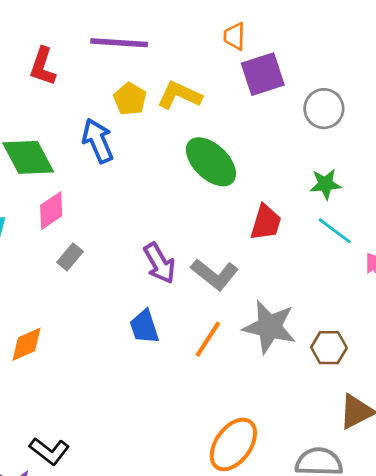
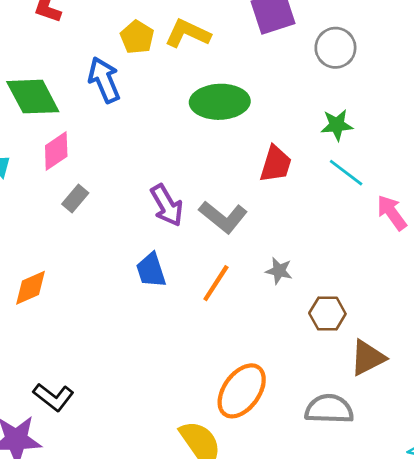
green ellipse: (211, 162) -> (220, 102), turned -46
gray star: (269, 327) -> (279, 271), size x0.5
brown hexagon: (329, 348) -> (327, 314), moved

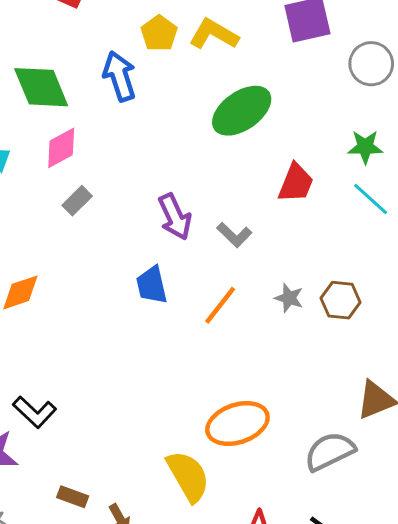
green ellipse: (220, 102) -> (242, 111), turned -38
gray L-shape: (223, 217) -> (234, 235), size x0.7
brown hexagon: (327, 314) -> (341, 300), moved
orange ellipse: (242, 391) -> (237, 423), turned 30
gray semicircle: (329, 409) -> (330, 451), turned -33

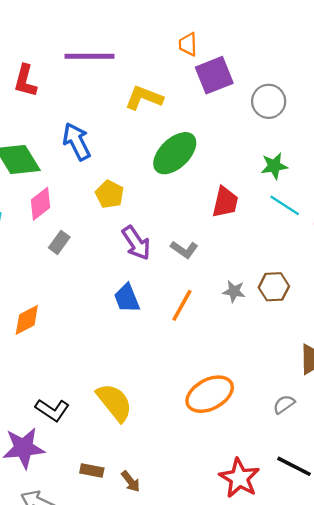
yellow pentagon: (159, 33) -> (110, 194), moved
gray semicircle: (330, 451) -> (284, 404), size x0.6
yellow semicircle: (188, 476) -> (114, 402), moved

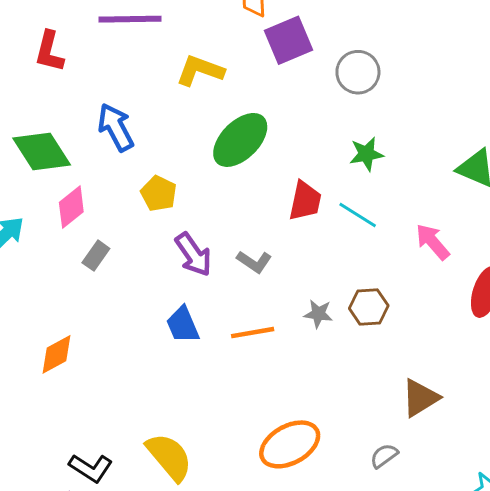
cyan line: (285, 205) -> (358, 215), moved
orange line: (182, 305) -> (253, 333), turned 52

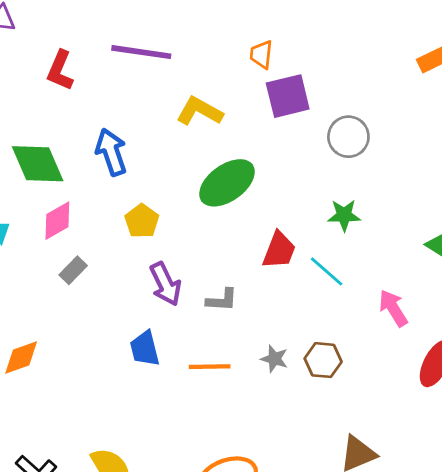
gray L-shape: (254, 262) -> (222, 300), turned -40

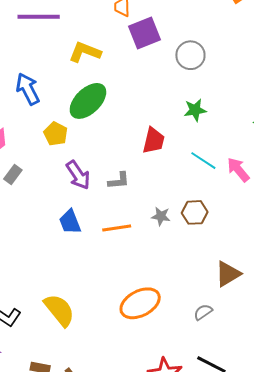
green ellipse: (227, 183) -> (88, 101), moved
cyan line: (327, 271) -> (203, 161), moved

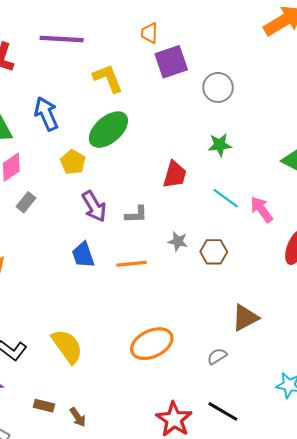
yellow L-shape: (85, 52) -> (108, 78), turned 44
gray star: (161, 216) -> (178, 241), moved

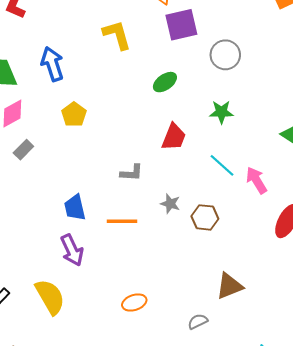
green ellipse: (108, 130) -> (165, 82), moved, size x0.6
purple arrow: (94, 206) -> (72, 250), moved
orange ellipse: (152, 344) -> (134, 303), size x0.6

